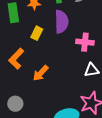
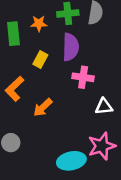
pink cross: (85, 42) -> (83, 77), moved

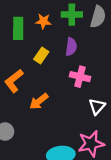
purple semicircle: (71, 47) -> (71, 47), size x0.7
white triangle: (104, 107) -> (97, 106), turned -48

